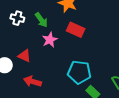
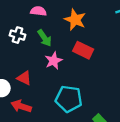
cyan pentagon: (79, 72) -> (69, 99), moved
red arrow: (32, 81) -> (21, 106), moved

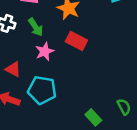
cyan pentagon: (69, 99) -> (42, 90), moved

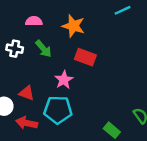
pink star: (45, 51) -> (64, 80), moved

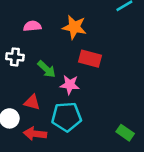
green arrow: (43, 49) -> (47, 69), moved
pink star: (64, 80) -> (70, 85), turned -30

